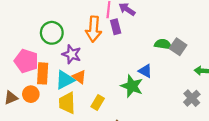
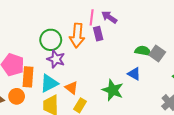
green circle: (52, 33) -> (51, 40), moved
blue triangle: (145, 71) -> (134, 74), moved
orange triangle: (79, 77) -> (71, 88), moved

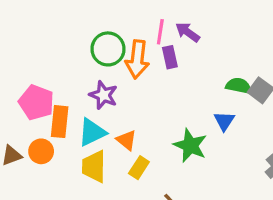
green circle: (51, 40) -> (108, 49), moved
blue triangle: (134, 74) -> (224, 121), turned 32

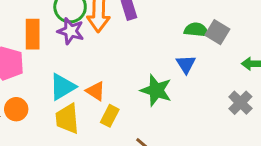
purple star: (103, 95) -> (71, 31), moved
orange rectangle: (60, 122) -> (33, 34), moved

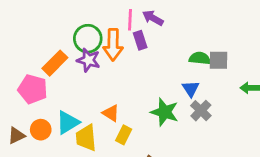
gray square: (217, 32) -> (218, 60), turned -30
orange rectangle: (33, 34) -> (55, 63), turned 45
cyan triangle: (62, 87) -> (68, 122), moved
gray cross: (240, 103) -> (201, 111), moved

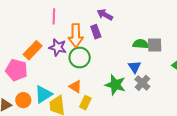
pink line: (130, 20) -> (54, 16), moved
green circle: (88, 39) -> (80, 58), moved

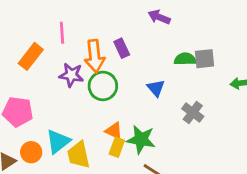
purple arrow: (105, 15) -> (159, 17), moved
orange rectangle: (33, 50) -> (31, 56), moved
blue triangle: (135, 67) -> (156, 88), moved
green star: (115, 85) -> (141, 139), moved
orange triangle: (75, 86) -> (114, 131), moved

